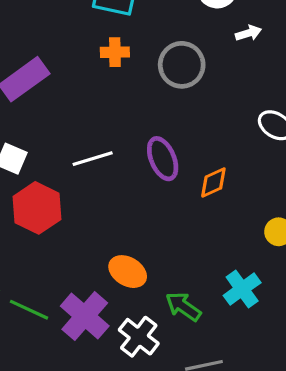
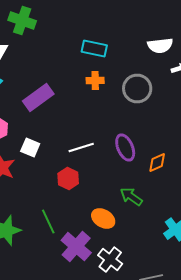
red hexagon: (37, 208) -> (68, 178), moved, size x0.7
green arrow: (183, 306) -> (131, 196), moved
green line: (29, 310) -> (48, 222), moved, turned 40

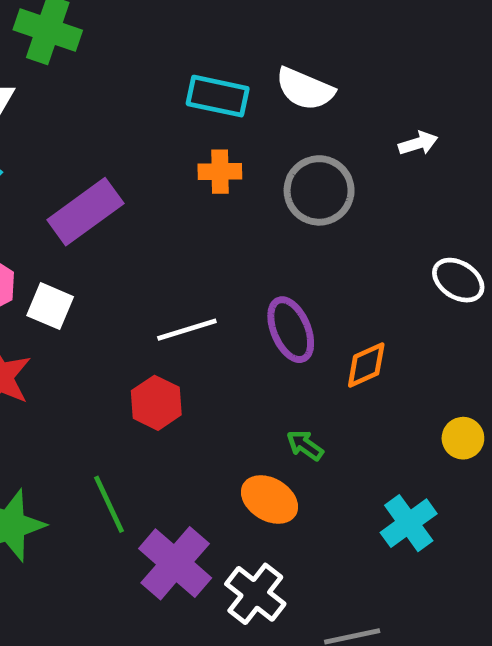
white semicircle: (160, 46) -> (305, 89), moved, turned 30
white square: (30, 148) -> (50, 306), moved
green arrow: (131, 196) -> (305, 445), size x0.7
orange ellipse: (103, 218) -> (269, 499), moved

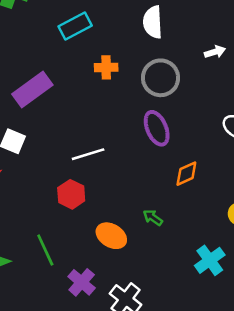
white semicircle: (305, 89) -> (153, 22), turned 64
cyan rectangle: (218, 96) -> (75, 26), moved, turned -40
purple ellipse: (291, 330) -> (157, 128), moved
orange ellipse: (269, 499) -> (111, 236), moved
purple cross: (175, 563) -> (82, 282), size x0.7

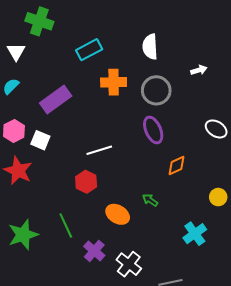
orange cross: (106, 67) -> (114, 82), size x1.4

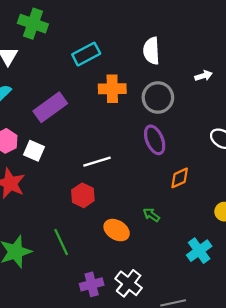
purple cross: (94, 251) -> (92, 284), moved, turned 35

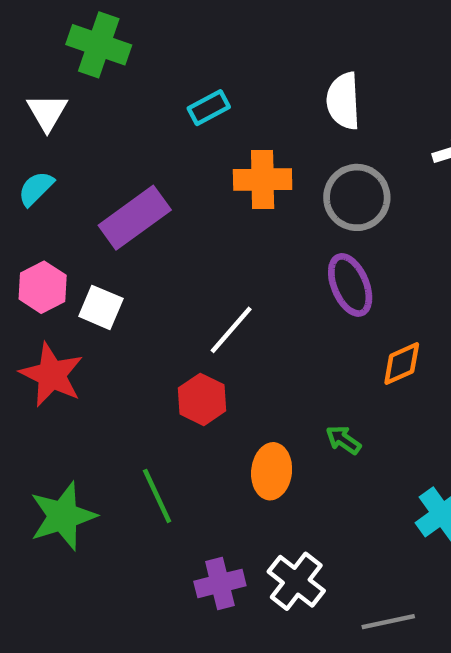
cyan rectangle: (86, 54) -> (209, 108), size x0.7
white line: (97, 162) -> (231, 330), turned -32
orange ellipse: (117, 230) -> (272, 471), turned 65

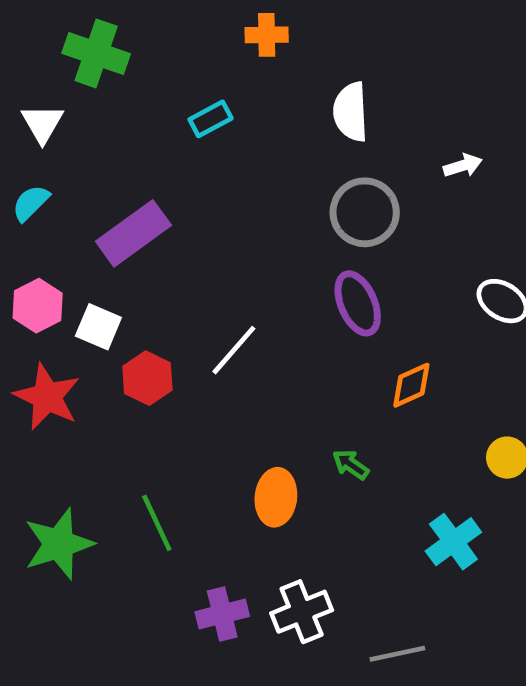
orange cross: (263, 179) -> (267, 35), moved, size x0.7
red hexagon: (202, 399) -> (147, 378), moved
white cross: (296, 581) -> (302, 612), turned 30

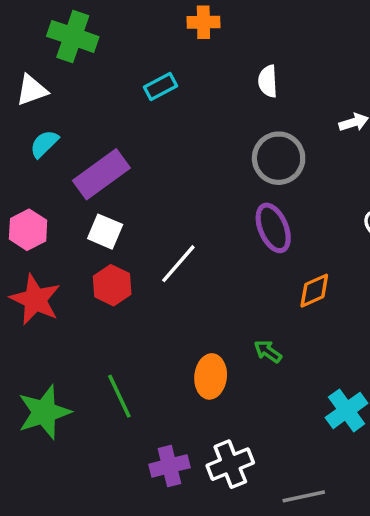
white semicircle: (351, 112) -> (268, 81), size x0.7
white triangle: (42, 124) -> (32, 90), turned 40
cyan semicircle: (31, 203) -> (44, 144), moved
white square: (98, 327) -> (105, 232), moved

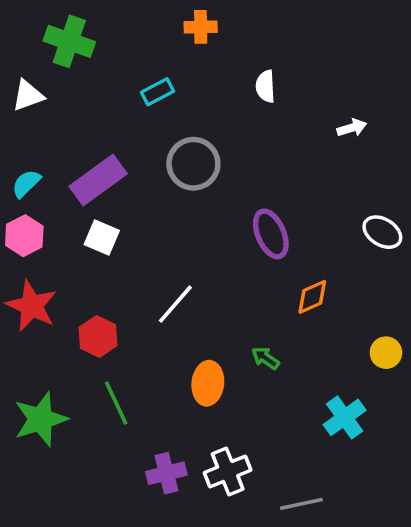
cyan semicircle: (44, 144) -> (26, 184), moved
gray circle: (279, 158) -> (193, 164), moved
white line: (178, 264) -> (175, 304), moved
red hexagon: (112, 285) -> (98, 336), moved

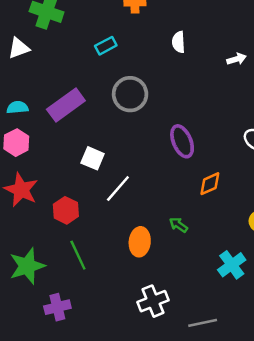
white arrow: (352, 128) -> (237, 59), moved
cyan semicircle: (26, 184) -> (17, 107), turned 40
white square: (102, 238) -> (93, 158), moved
purple cross: (166, 473) -> (57, 307), moved

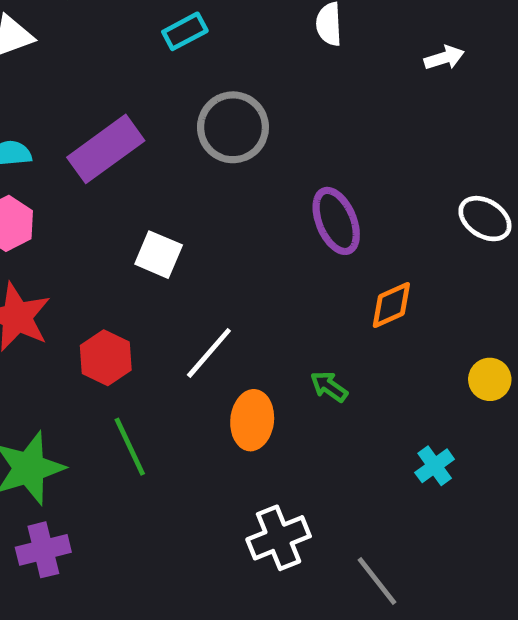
white line: (118, 189) -> (209, 353), moved
cyan cross: (232, 265) -> (435, 466), size x0.7
purple cross: (57, 307) -> (43, 550), moved
gray line: (203, 323) -> (377, 581), turned 64

